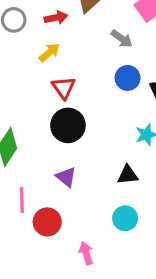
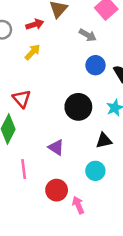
red triangle: (64, 88) -> (22, 99), moved
black circle: (68, 125) -> (78, 107), moved
cyan circle: (125, 218) -> (95, 171), moved
red circle: (47, 222) -> (57, 190), moved

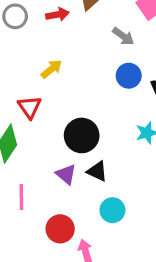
yellow arrow: (32, 52) -> (52, 69), moved
black circle: (78, 107) -> (82, 135), moved
black triangle: (104, 141) -> (97, 171), moved, turned 30

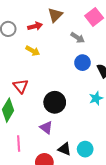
yellow arrow: (52, 69) -> (33, 51), moved, turned 72
black triangle: (97, 171) -> (65, 149), moved
cyan circle: (112, 210) -> (85, 149), moved

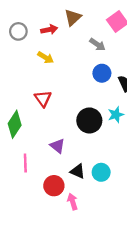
red triangle: (21, 86) -> (43, 99), moved
black circle: (55, 102) -> (89, 120), moved

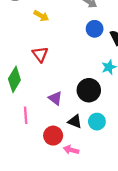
black circle: (89, 120) -> (89, 90), moved
pink arrow: (73, 202) -> (71, 150), turned -56

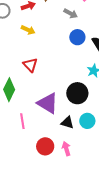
purple triangle: (55, 98) -> (48, 103), size x1.6
red circle: (53, 136) -> (45, 146), moved
pink arrow: (71, 150) -> (66, 149), turned 64

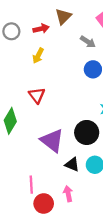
yellow arrow: (28, 30) -> (38, 56), turned 88
pink line: (22, 121) -> (31, 185), moved
red circle: (45, 146) -> (44, 204), moved

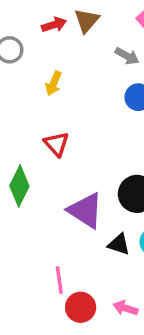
red arrow: (41, 29) -> (54, 25), moved
pink arrow: (68, 194) -> (125, 308), moved, turned -56

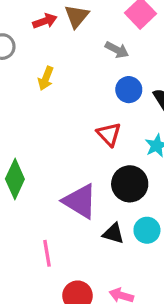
red triangle: (56, 144) -> (109, 134), moved
pink line: (59, 280) -> (47, 253), moved

